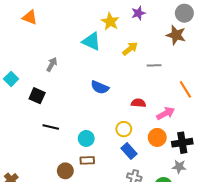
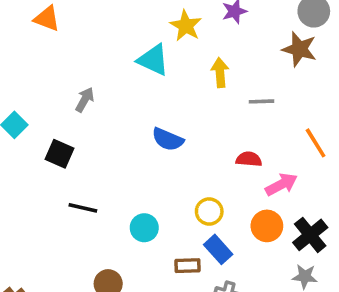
yellow arrow: (130, 49) -> (220, 73), turned -56
red semicircle: (138, 103) -> (249, 159), moved
black cross: (182, 143) -> (310, 235), turned -30
brown rectangle: (87, 160) -> (188, 266), moved

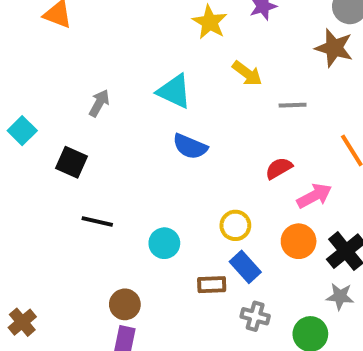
cyan triangle: (153, 60) -> (174, 91), moved
yellow arrow: (220, 73) -> (247, 73), turned 132
red semicircle: (249, 159) -> (279, 168), turned -35

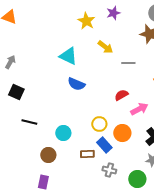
gray arrow: (99, 103) -> (10, 62), moved
orange circle: (299, 241) -> (122, 133), moved
brown circle: (125, 304) -> (48, 155), moved

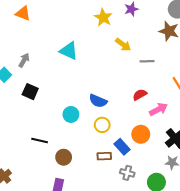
cyan triangle: (68, 56) -> (69, 51), moved
blue semicircle: (76, 84) -> (98, 101), moved
black line: (29, 122) -> (40, 141), moved
yellow circle: (99, 124) -> (102, 125), moved
cyan circle: (63, 133) -> (71, 114), moved

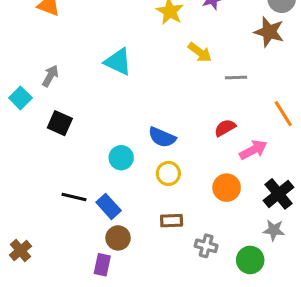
blue rectangle: (122, 147) -> (109, 206), moved
brown circle: (64, 157) -> (118, 238), moved

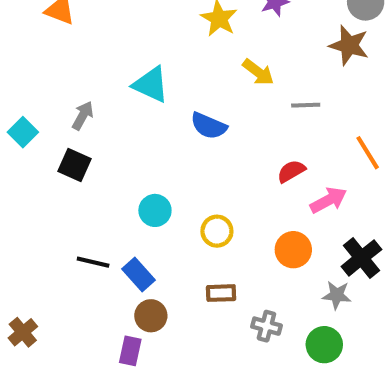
gray arrow: (50, 76) -> (83, 116), moved
blue semicircle: (162, 137) -> (209, 126), moved
gray star: (274, 230) -> (337, 295), moved

